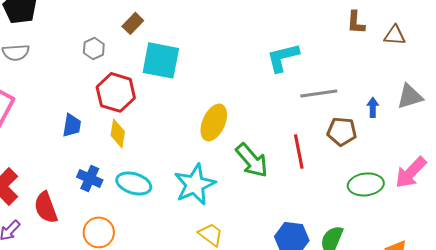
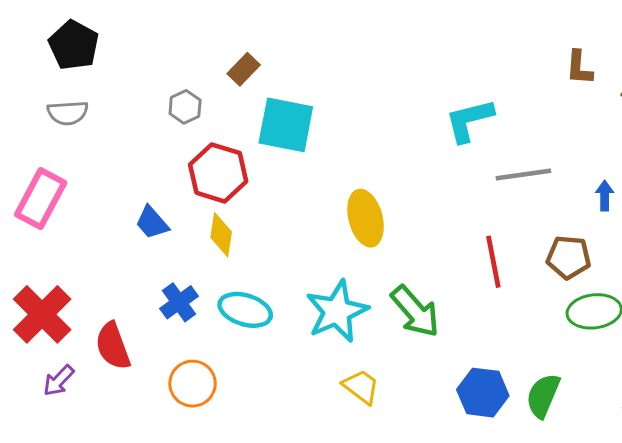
yellow ellipse: (214, 122) -> (366, 218), turned -39
blue trapezoid: (72, 125) -> (152, 223), turned 130
brown pentagon: (342, 131) -> (569, 257), moved
green arrow: (252, 160) -> (415, 311), moved
blue cross: (90, 178) -> (179, 302), turned 30

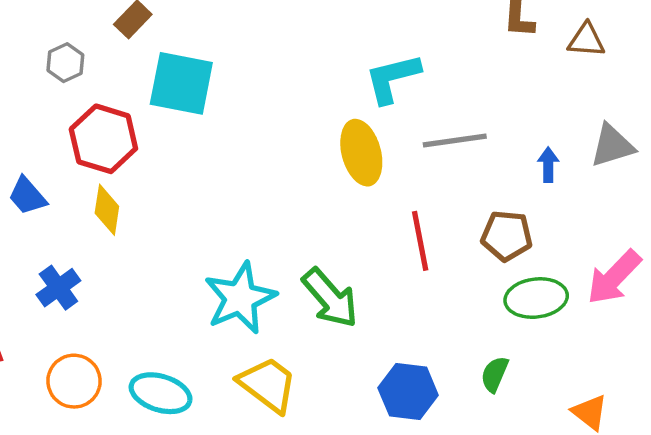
yellow ellipse: (366, 218) -> (361, 153), moved
cyan ellipse: (245, 310) -> (161, 393), moved
yellow trapezoid: (361, 387) -> (268, 385), size x1.4
green semicircle: (543, 396) -> (495, 374), moved, size x0.7

